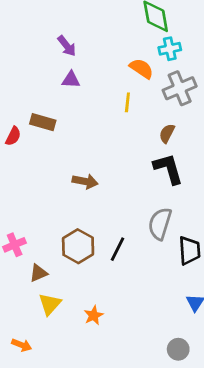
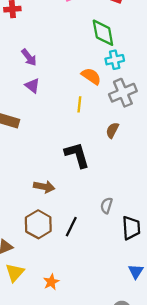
purple triangle: (71, 80) -> (32, 86), turned 35
black L-shape: (168, 169) -> (77, 155), moved
brown arrow: (85, 181) -> (44, 187), moved
gray semicircle: (160, 224) -> (106, 206), size x0.6

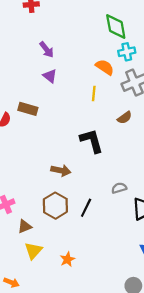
brown semicircle: (112, 130) -> (125, 118), turned -152
gray semicircle: (106, 206) -> (119, 188), turned 56

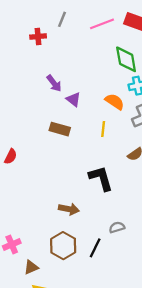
purple triangle: (50, 76) -> (73, 99), moved
brown rectangle: (28, 109) -> (60, 129), moved
gray semicircle: (119, 188) -> (117, 227), moved

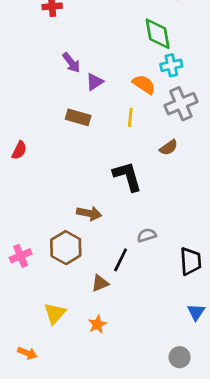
purple triangle: (73, 99) -> (95, 82), turned 49
brown hexagon: (63, 246) -> (66, 248), moved
brown triangle: (31, 267) -> (100, 283), moved

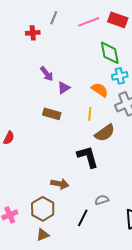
brown semicircle: (169, 148) -> (105, 133), moved, size x1.5
brown triangle: (100, 283) -> (43, 235), moved

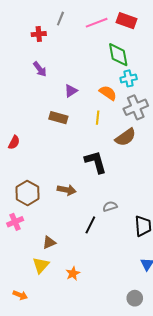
purple arrow: (47, 74) -> (40, 69), moved
brown semicircle: (105, 133) -> (125, 137), moved
brown hexagon: (43, 209) -> (27, 193), moved

